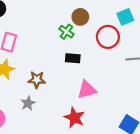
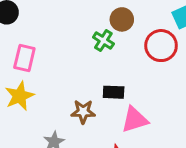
black rectangle: (73, 58) -> (114, 92), moved
brown star: (37, 80) -> (83, 112), moved

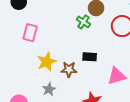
yellow star: (20, 96) -> (47, 62), moved
pink triangle: (135, 120) -> (117, 76), moved

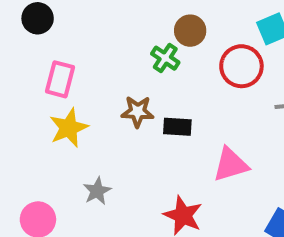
yellow star: (47, 62) -> (69, 128), moved
brown star: (69, 69) -> (138, 112), moved

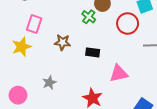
brown star: (138, 112) -> (62, 42), moved
yellow star: (69, 128) -> (22, 47), moved

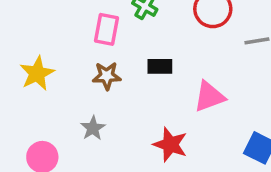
pink rectangle: (34, 24) -> (107, 29), moved
brown star: (62, 42) -> (107, 76), moved

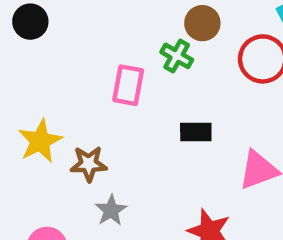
brown star: (107, 76) -> (89, 164), moved

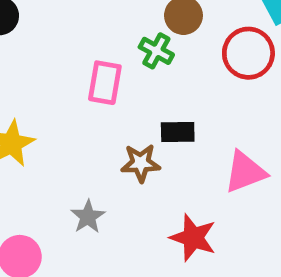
brown star: (89, 164) -> (141, 163), moved

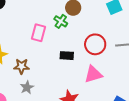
red circle: (248, 53) -> (95, 44), moved
brown star: (141, 163) -> (22, 66), moved

